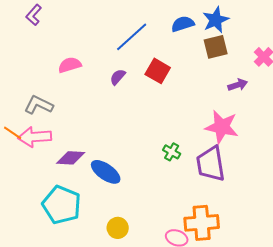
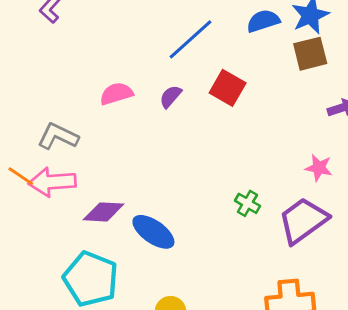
pink semicircle: (70, 65) -> (116, 94), moved
pink star: (222, 127) -> (319, 168), size x0.6
purple trapezoid: (211, 164) -> (303, 220), turned 63

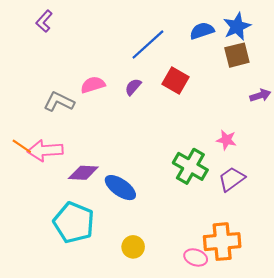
gray L-shape: (58, 136) -> (59, 102), moved
pink star: (319, 168) -> (226, 140), moved
green cross: (247, 203) -> (190, 166), size x1.8
purple trapezoid: (303, 220) -> (232, 179), size x0.7

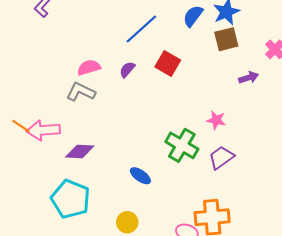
blue semicircle: (202, 31) -> (193, 16), turned -35
gray L-shape: (59, 102) -> (81, 92), moved
blue ellipse: (120, 188) -> (140, 176), moved, size x0.7

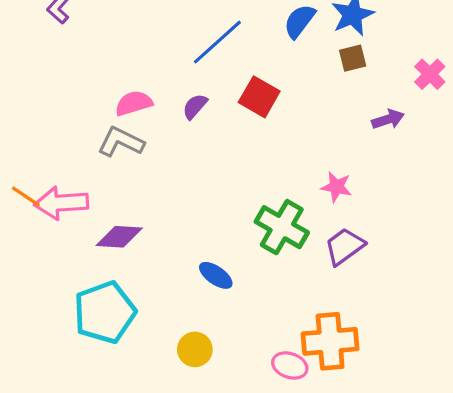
brown square: (226, 39) -> (353, 58), size x0.7
cyan pentagon: (71, 199) -> (105, 312), turned 30

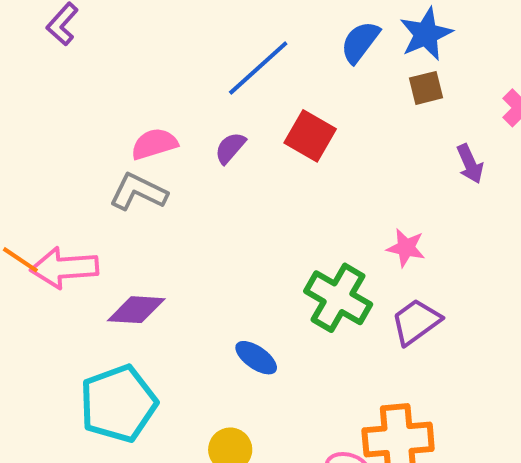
purple arrow: (388, 119) -> (470, 164), turned 84

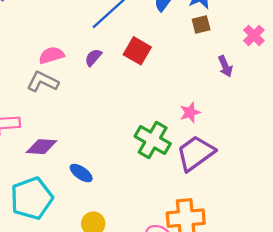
pink star: (406, 248) -> (190, 112), turned -30
purple trapezoid: (416, 322) -> (196, 153), size x1.4
blue ellipse: (256, 358) -> (81, 173), moved

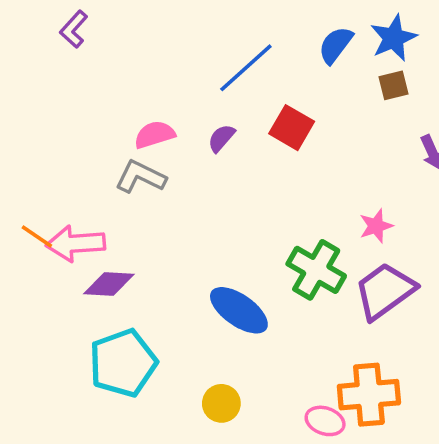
purple diamond: (42, 147) -> (109, 284), moved
blue ellipse: (81, 173) -> (239, 310), moved, size x1.6

